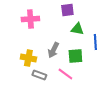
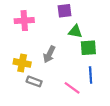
blue line: (95, 42) -> (91, 75), moved
green square: (75, 56) -> (88, 48), moved
pink line: (65, 74) -> (72, 88), moved

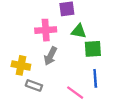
pink cross: (24, 21) -> (46, 30), moved

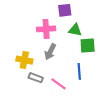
blue line: (95, 78) -> (79, 71), moved
pink line: (75, 93) -> (59, 84), moved

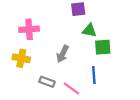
pink cross: (46, 29) -> (29, 29), moved
yellow cross: (24, 60) -> (21, 58), moved

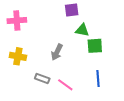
pink cross: (29, 29) -> (17, 21), moved
blue line: (94, 75) -> (98, 78), moved

